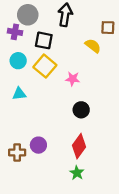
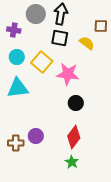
gray circle: (28, 15) -> (36, 14), moved
black square: (44, 40) -> (60, 38), moved
pink star: (73, 79) -> (68, 74), size x1.6
cyan triangle: (19, 94) -> (18, 88), size x1.6

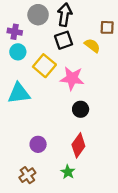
black square: (60, 38) -> (64, 40), turned -30
cyan circle: (17, 57) -> (18, 52), moved
brown cross: (16, 143) -> (27, 175), moved, turned -35
green star: (72, 162) -> (68, 172), moved

